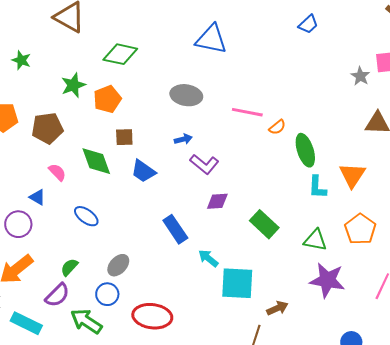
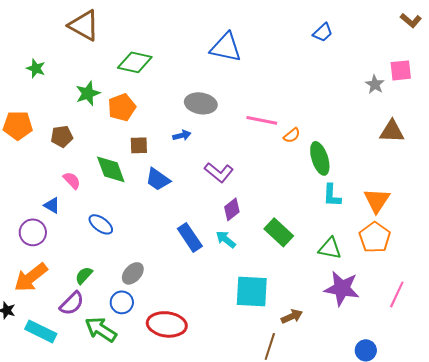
brown pentagon: (47, 128) -> (62, 136), size x0.7
blue arrow: (183, 139) -> (182, 135), moved
orange triangle: (352, 175) -> (377, 200), moved
purple diamond: (217, 201) -> (232, 209), turned -35
cyan arrow: (208, 258) -> (226, 239), moved

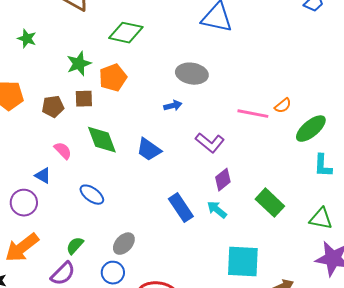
pink line: (262, 120) -> (253, 114), moved
brown square: (139, 145) -> (84, 99), moved
green ellipse: (320, 158) -> (311, 129), turned 68

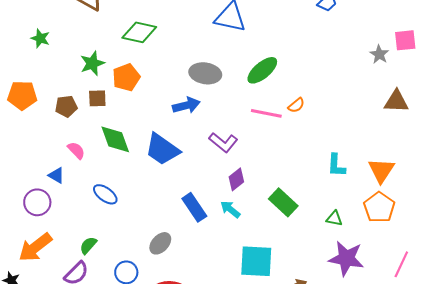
blue arrow: (173, 106) -> (186, 105), size x1.5
green ellipse: (311, 129) -> (262, 70), moved
blue trapezoid: (149, 150) -> (162, 149), size x1.4
green triangle: (321, 219) -> (334, 218), size x0.7
gray ellipse: (124, 244) -> (160, 243), moved

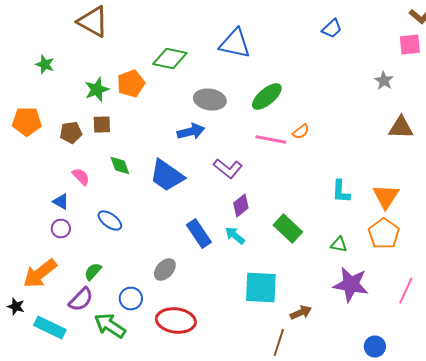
green diamond: (139, 32) -> (170, 58), moved
pink square: (405, 40) -> (410, 44), moved
orange pentagon: (126, 77) -> (131, 84), moved
green diamond: (115, 139) -> (120, 166), size x0.7
purple circle: (37, 202) -> (61, 228), moved, size x0.7

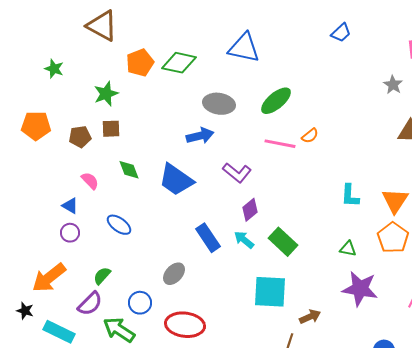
orange pentagon: (131, 84) -> (140, 63), moved
green rectangle: (288, 228) -> (283, 242), moved

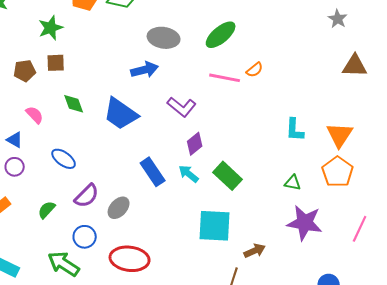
purple semicircle: (90, 304) -> (87, 196), moved

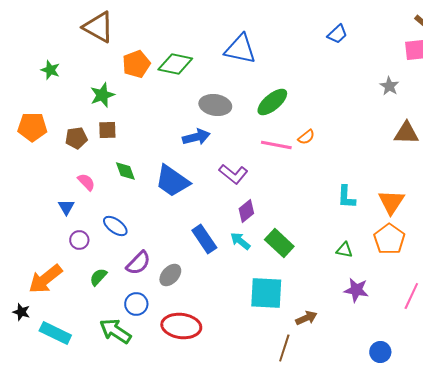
blue triangle: (15, 140) -> (66, 207), turned 30
purple circle: (15, 167) -> (79, 240), moved
purple star: (305, 223) -> (356, 290), size x0.7

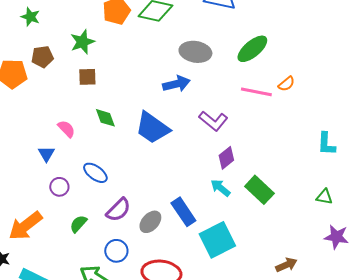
brown pentagon: (76, 138) -> (42, 57), moved
blue rectangle: (204, 239) -> (183, 212), moved
cyan square: (266, 293) -> (217, 240), moved, turned -30

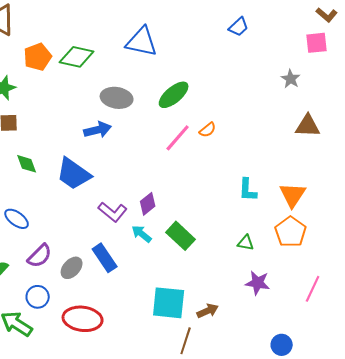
pink line: (256, 92) -> (178, 138), turned -60
purple L-shape: (213, 121) -> (113, 212), moved
cyan square: (217, 240) -> (169, 303), moved, turned 33

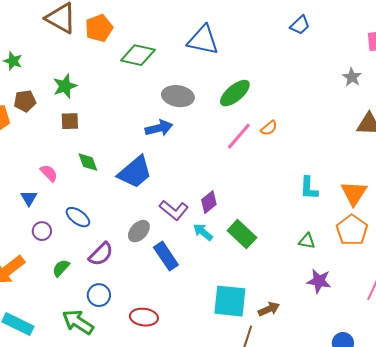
orange pentagon: (38, 57) -> (99, 28), moved
blue trapezoid: (74, 174) -> (135, 172), turned -75
gray ellipse: (72, 268) -> (139, 231), moved
red ellipse: (83, 319) -> (144, 317), size x0.7

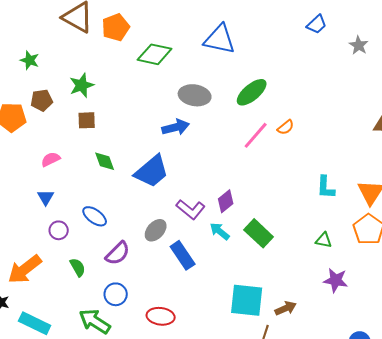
gray star: (352, 77) -> (359, 45), moved
pink semicircle: (49, 173) -> (51, 159), moved, turned -72
green semicircle: (61, 268) -> (78, 267), turned 108

